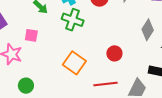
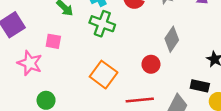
gray diamond: (148, 30) -> (172, 39), moved

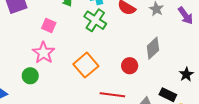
pink star: (30, 63) -> (44, 53), moved

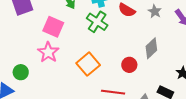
pink square: (49, 26) -> (53, 27), size x1.5
green circle: (30, 76) -> (21, 72), moved

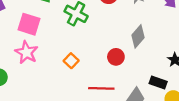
orange square: (88, 64) -> (71, 61), size x0.6

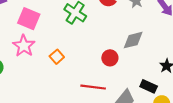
gray diamond: (138, 36) -> (133, 40), turned 30
orange square: (71, 61) -> (57, 57), moved

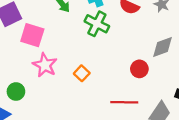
pink square: (29, 19) -> (32, 35), moved

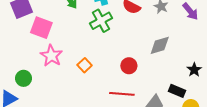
green cross: (97, 24) -> (101, 21), turned 30
red circle: (139, 69) -> (129, 66), moved

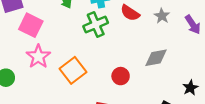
orange square: (85, 65) -> (73, 70), size x1.6

